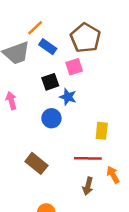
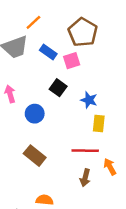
blue rectangle: (48, 47) -> (48, 52), moved
black square: (50, 82) -> (58, 88), moved, turned -35
blue star: (68, 97) -> (89, 100), moved
blue circle: (51, 118) -> (35, 114), moved

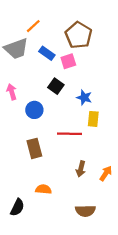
red line: (85, 151) -> (69, 134), moved
brown rectangle: (35, 156) -> (34, 148), turned 36
orange arrow: (110, 167) -> (106, 173), moved, turned 63

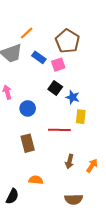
black square: (56, 86) -> (55, 88), moved

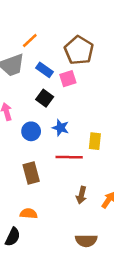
black square: (55, 88) -> (45, 98), moved
blue star: (73, 97) -> (61, 128), moved
orange semicircle: (36, 180) -> (29, 214), moved

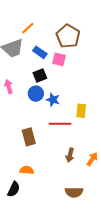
pink square: (68, 79) -> (59, 59), turned 32
black square: (45, 98) -> (40, 75), turned 32
blue circle: (31, 131) -> (36, 94), moved

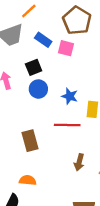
black square: (40, 75) -> (34, 67), moved
blue star: (53, 100) -> (70, 96), moved

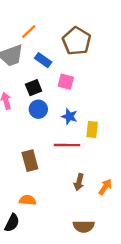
pink square: (66, 48) -> (66, 82), moved

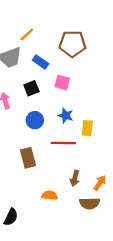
brown pentagon: (77, 41) -> (72, 44), turned -30
blue circle: (38, 109) -> (35, 120), moved
orange semicircle: (28, 200) -> (50, 195), moved
brown semicircle: (84, 226) -> (90, 203), moved

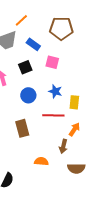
orange arrow: (100, 183) -> (74, 129), moved

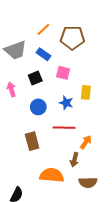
orange line: (21, 20) -> (43, 29), moved
yellow rectangle: (74, 102) -> (86, 92), moved
orange semicircle: (41, 161) -> (52, 175), size x1.6

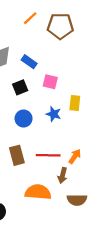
orange line: (43, 29) -> (30, 18), moved
brown pentagon: (72, 38) -> (60, 26), moved
red line: (64, 128) -> (48, 155), moved

